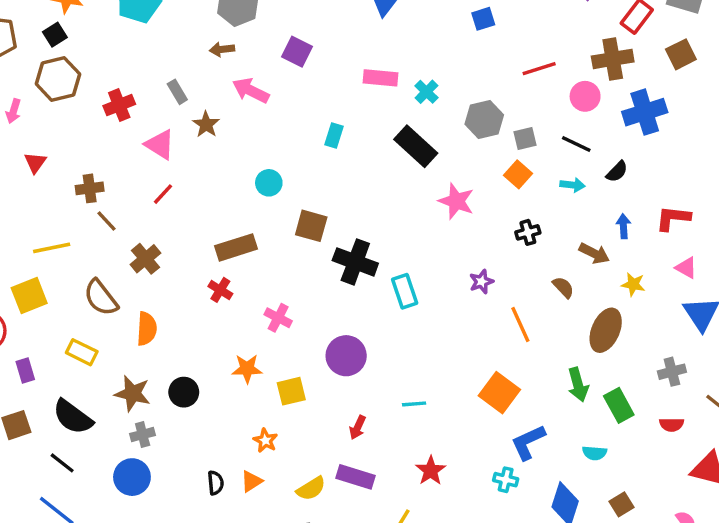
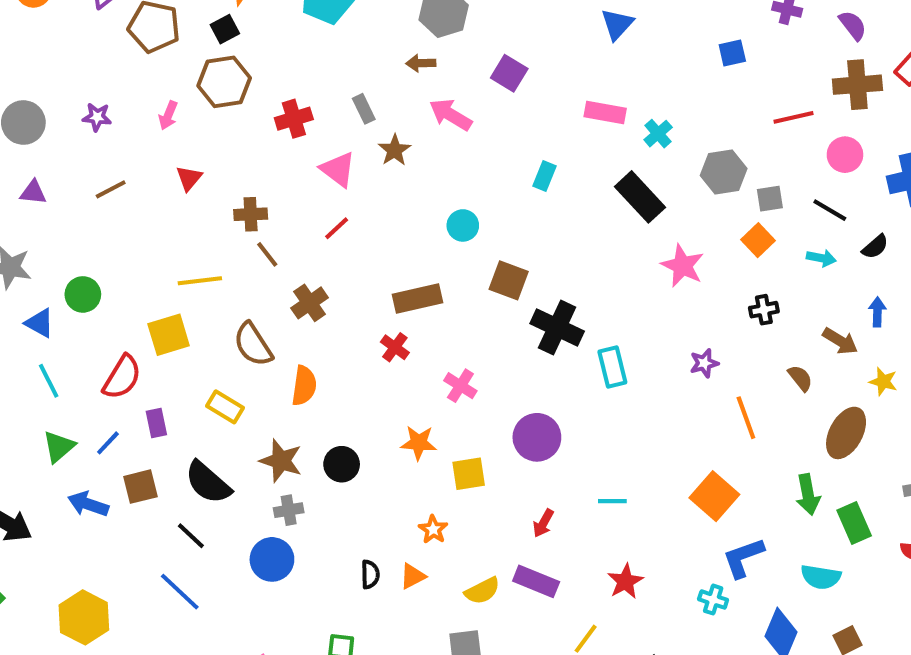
brown cross: (613, 59) -> (857, 85), moved
cyan semicircle: (595, 453) -> (821, 577), size x1.4

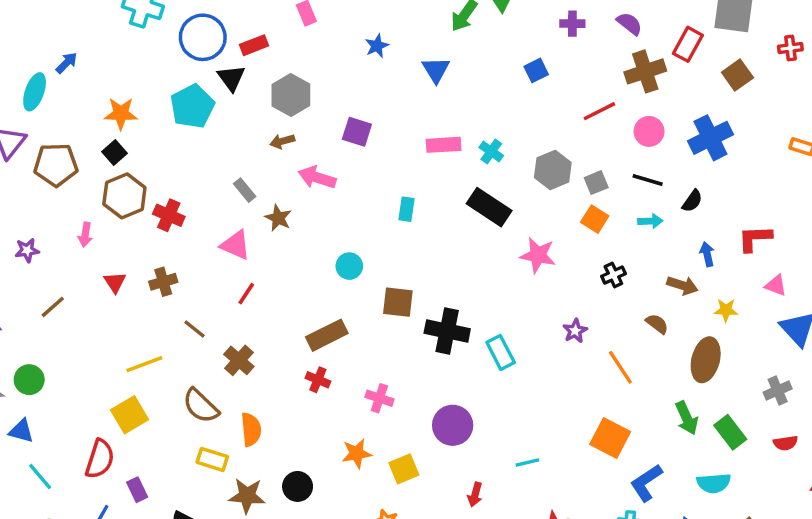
red cross: (294, 119) -> (169, 215), moved, turned -36
brown cross: (251, 214) -> (163, 282), moved
green circle: (83, 294) -> (29, 380), moved
yellow rectangle: (225, 407) -> (212, 459), moved

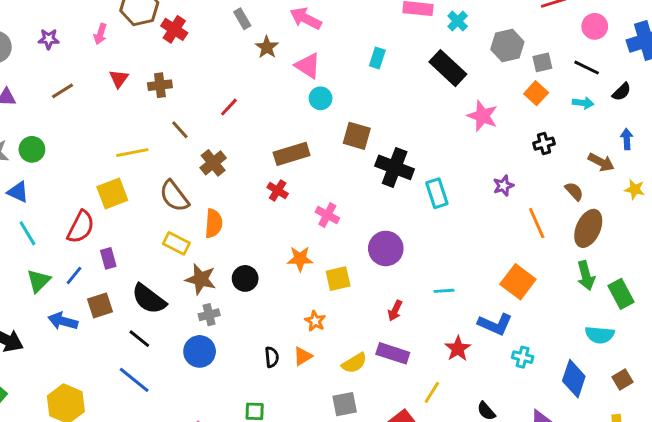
pink triangle: (236, 245) -> (308, 66), moved
brown ellipse: (706, 360) -> (588, 228), moved
blue L-shape: (646, 483) -> (495, 324), moved, turned -132

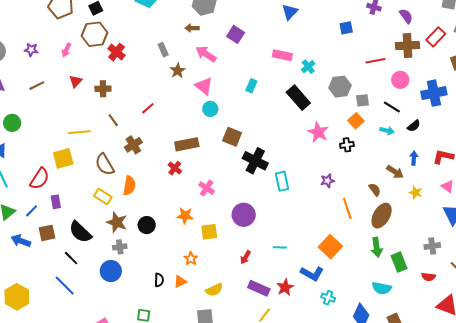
black cross: (544, 144) -> (347, 145), moved
purple rectangle: (393, 353) -> (259, 288), moved

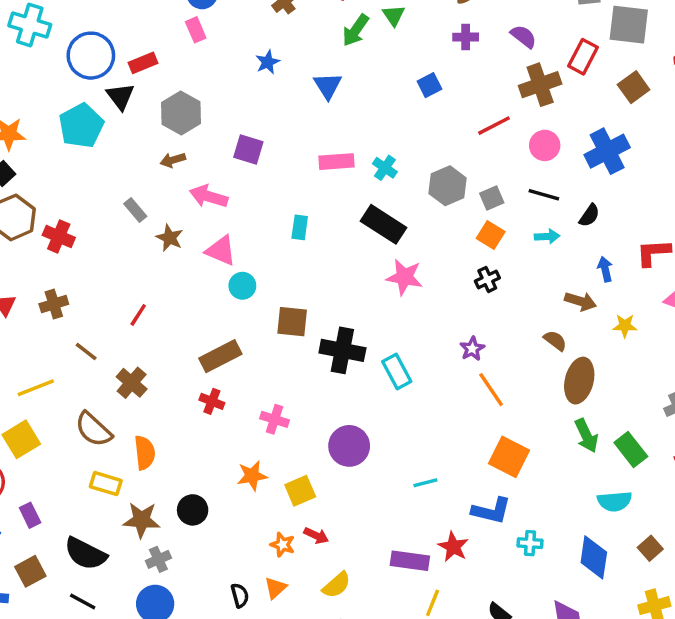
pink star: (318, 132) -> (404, 277), moved
orange line: (347, 208) -> (491, 390), moved
red arrow: (245, 257) -> (316, 536), moved, turned -80

